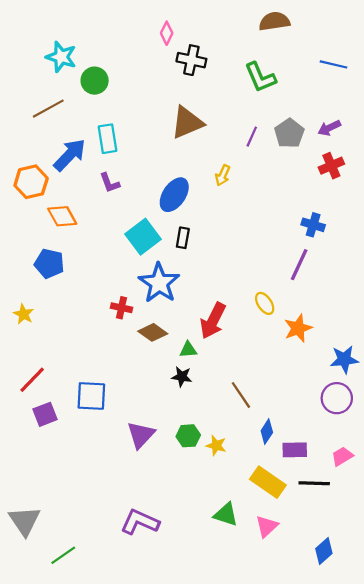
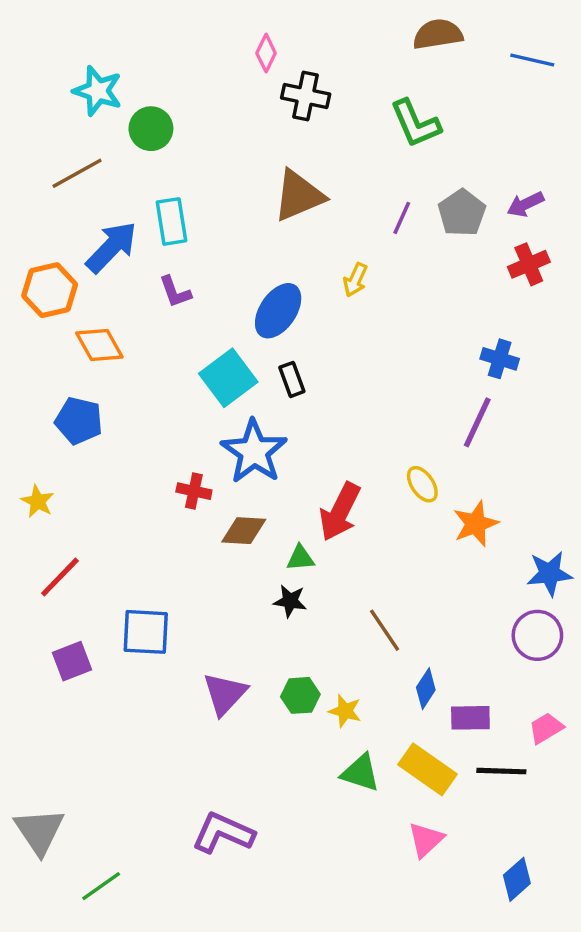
blue line: (334, 64) -> (532, 60), moved
black rectangle: (183, 238) -> (292, 379), turned -30
brown diamond: (153, 332) -> (244, 531), turned -32
red line: (32, 380) -> (60, 577), moved
green triangle: (226, 514) -> (361, 773), moved

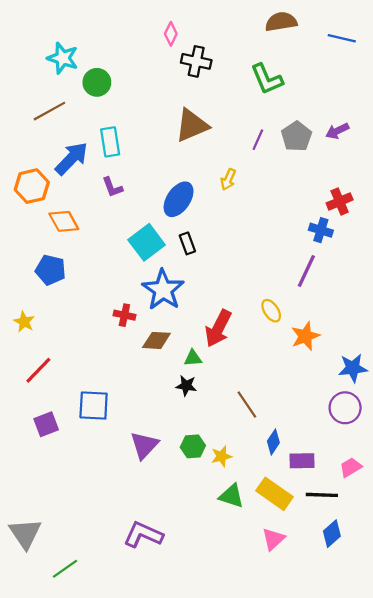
red cross: (529, 264) -> (340, 201), moved
yellow star: (345, 711) -> (222, 456), turned -30
blue diamond: (517, 879) -> (332, 534), moved

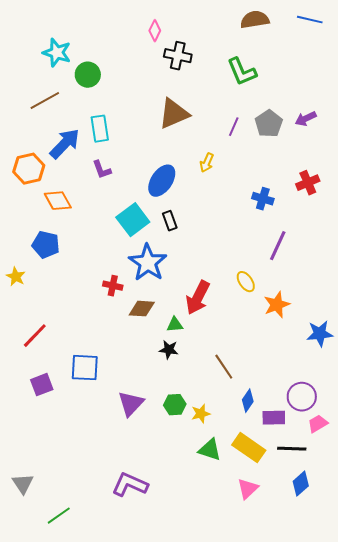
blue line: (342, 38) -> (310, 20), moved
blue cross: (321, 230) -> (263, 199), moved
yellow star: (24, 322) -> (16, 277), moved
purple circle: (345, 408) -> (302, 397), moved
gray triangle: (25, 534) -> (23, 484), size x0.7

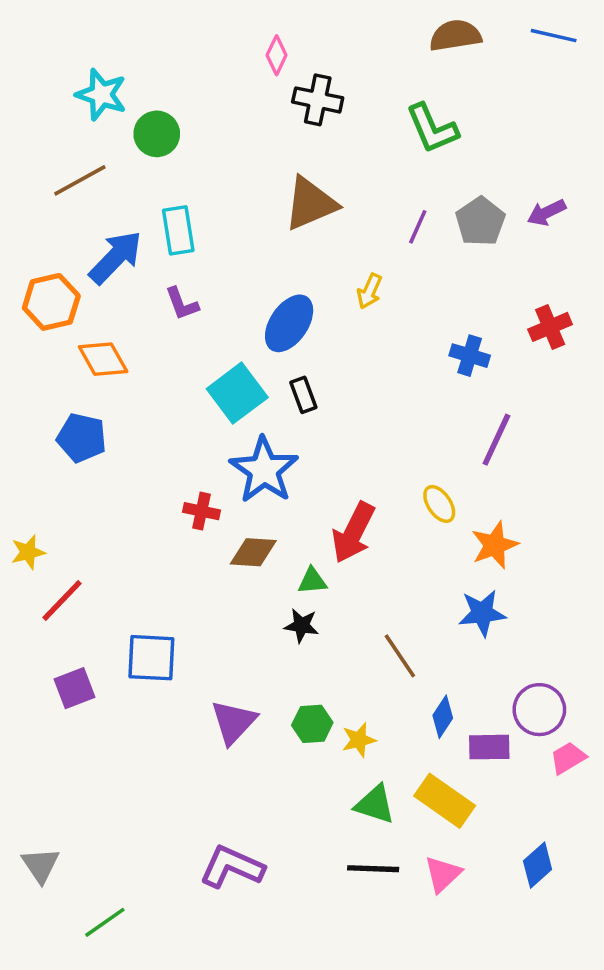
yellow star: (16, 277) -> (28, 552), moved, turned 30
blue star: (320, 334) -> (482, 613), moved
black line: (292, 449) -> (373, 869), moved

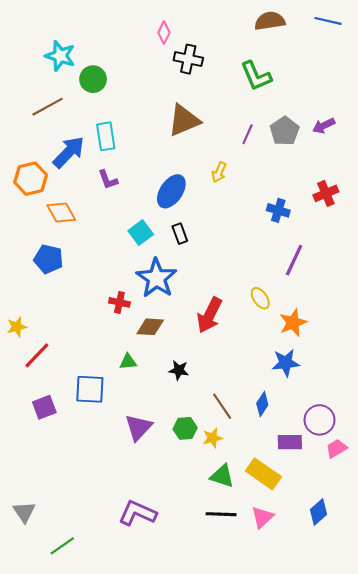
cyan square: (237, 393) -> (141, 233), size x0.7
green triangle: (312, 581) -> (128, 362), moved
brown line: (400, 656) -> (222, 406), moved
blue diamond: (443, 717) -> (262, 404), moved

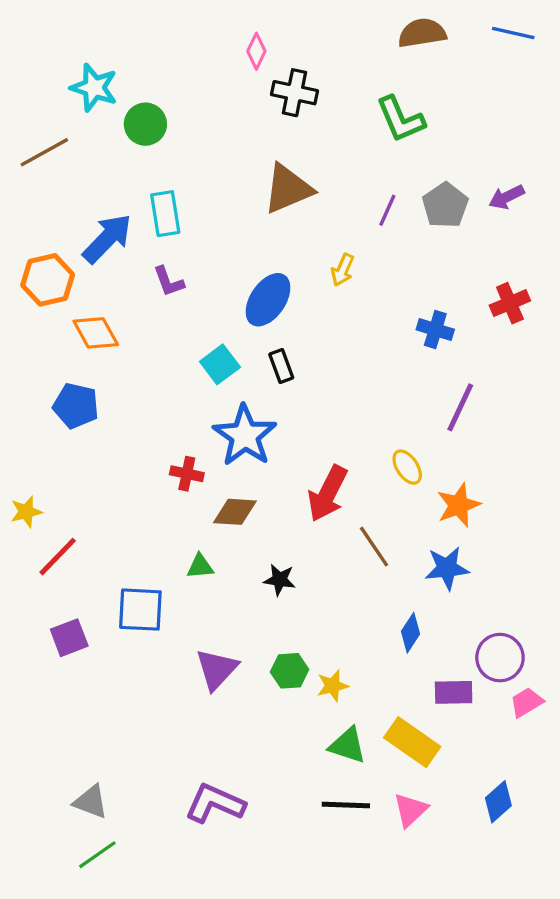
brown line: (48, 107) -> (44, 152), moved
brown line: (222, 406) -> (374, 547), moved
gray triangle: (24, 512) -> (91, 802), moved, turned -35

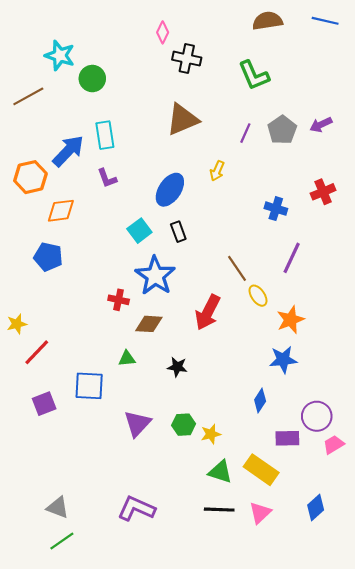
orange diamond: (96, 333) -> (61, 211), turned -68
brown line: (374, 547) -> (237, 268), moved

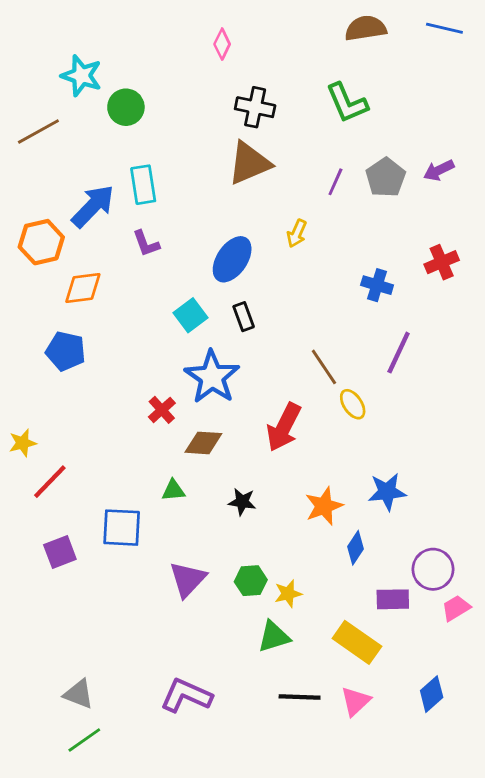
black cross: (187, 59) -> (255, 107), moved
red cross: (119, 300) -> (162, 410), turned 36
orange star: (291, 320) -> (324, 506), moved
green triangle: (220, 472) -> (274, 637), moved, turned -35

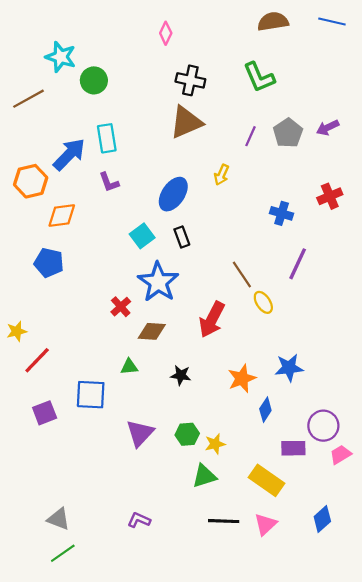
purple L-shape: (186, 695) -> (139, 520), size x0.6

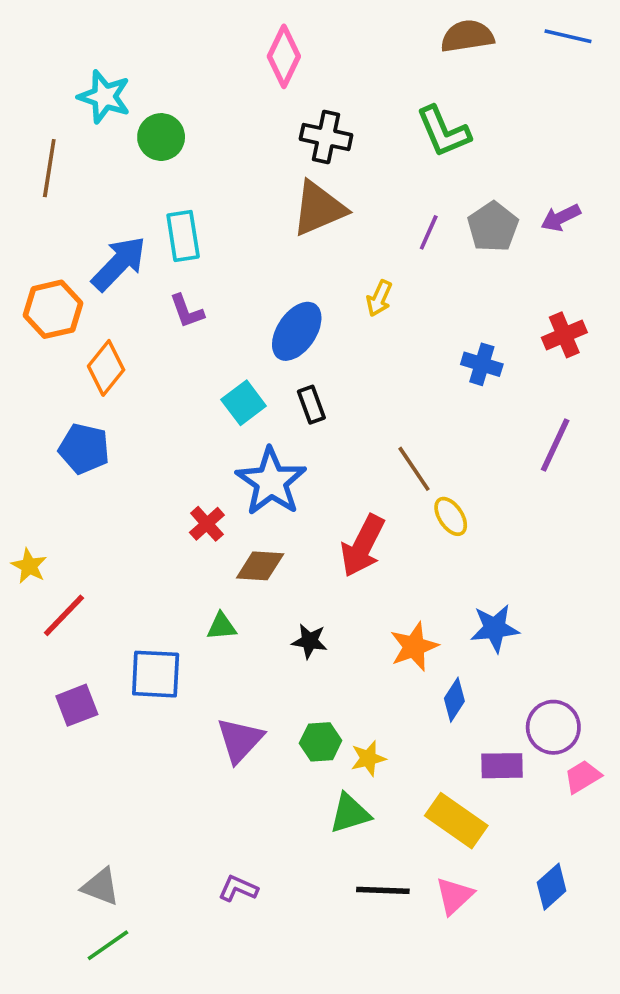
pink diamond: (166, 33) -> (284, 56), size x1.5
brown line: (28, 99) -> (49, 168), turned -52
orange diamond: (62, 216) -> (106, 368), turned -44
purple line: (298, 264) -> (555, 445), moved
yellow star: (17, 331) -> (29, 566), turned -30

